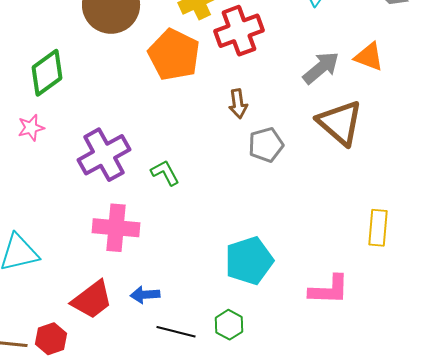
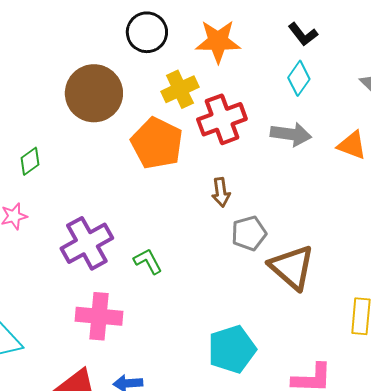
gray arrow: (321, 68) -> (291, 134), moved, turned 48
green diamond: (47, 73) -> (30, 161), size x0.6
brown triangle: (340, 123) -> (292, 267), moved

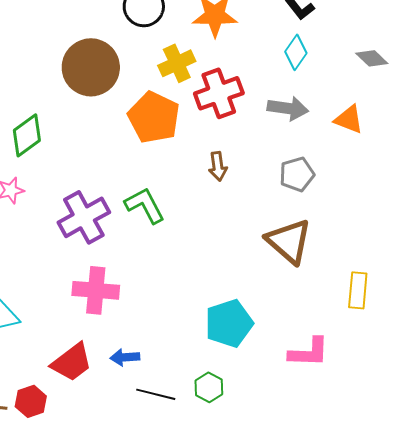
green diamond: (30, 161) -> (27, 135), size x1.5
gray pentagon: (249, 233) -> (297, 174), moved
green L-shape: (148, 261) -> (145, 205), moved, size x1.4

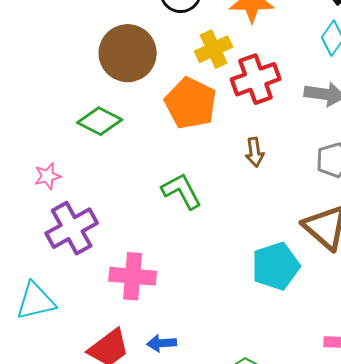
green diamond: (27, 135) -> (100, 121), moved, turned 63
purple cross: (84, 217) -> (72, 228), moved
cyan pentagon: (229, 323) -> (276, 266), moved

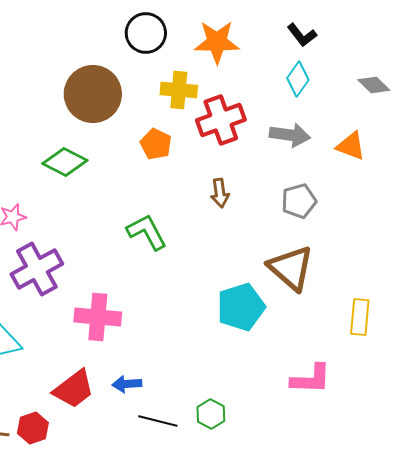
yellow cross: (214, 49) -> (179, 90), turned 30
orange pentagon: (191, 103) -> (156, 144), size x0.6

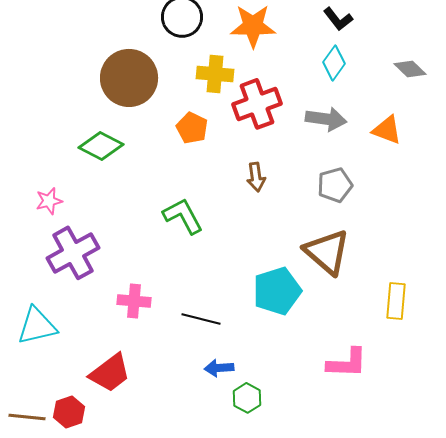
pink cross: (98, 317) -> (134, 301), size x0.7
blue arrow: (127, 384) -> (219, 368), moved
black line: (158, 421) -> (201, 319), moved

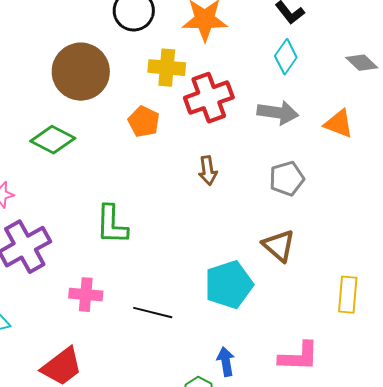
green L-shape: (183, 216) -> (112, 225), moved, turned -150
brown triangle: (327, 252) -> (279, 246), size x0.7
blue arrow: (219, 368) -> (226, 362), moved, turned 84

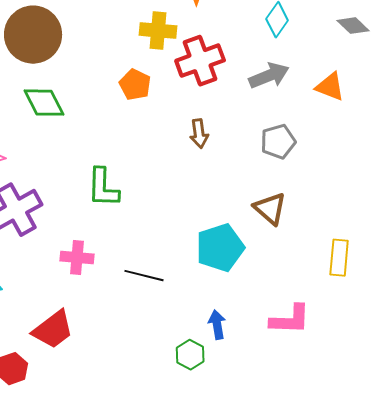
brown circle: (81, 72) -> (33, 35), moved
gray arrow: (278, 113) -> (269, 76), turned -30
green diamond: (53, 140) -> (44, 103), turned 36

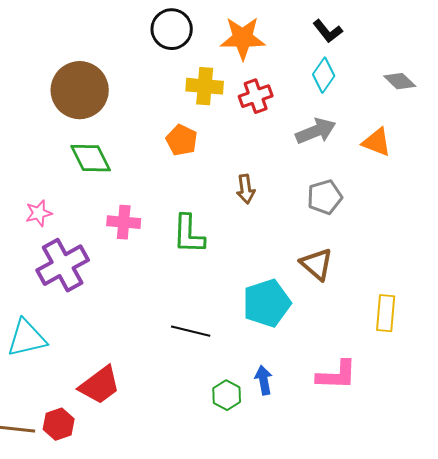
red cross: (200, 61) -> (256, 96), moved, size x0.7
green L-shape: (103, 188) -> (189, 234), moved
pink cross: (77, 258) -> (124, 222), moved
green hexagon: (190, 355) -> (227, 395), moved

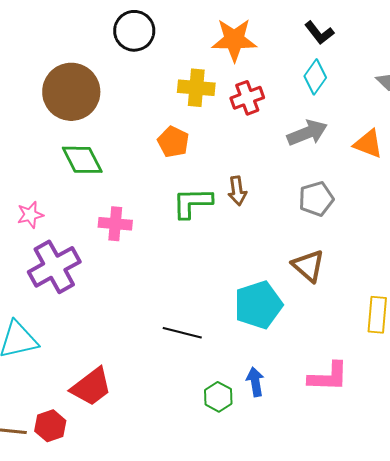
black circle: (172, 29) -> (134, 31), moved
green L-shape: (189, 234) -> (192, 203), moved, turned 87

